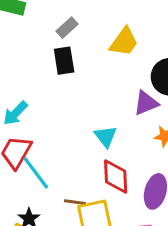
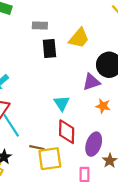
gray rectangle: (67, 28) -> (40, 25), turned 40
black rectangle: (64, 61) -> (49, 49), moved

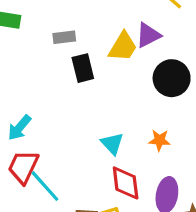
purple triangle: (91, 82) -> (148, 35), moved
orange star: (103, 106) -> (159, 140), moved

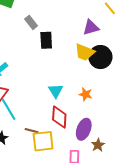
gray rectangle: (64, 37) -> (31, 22), moved, turned 48
yellow trapezoid: (123, 47) -> (85, 52), moved, turned 70

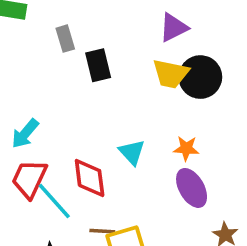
gray rectangle: (31, 22) -> (65, 39), turned 32
red diamond: (59, 117) -> (90, 178), moved
purple ellipse: (84, 129) -> (192, 188), moved, turned -40

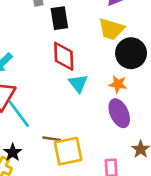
black circle: (200, 77) -> (131, 53), moved
red diamond: (90, 178) -> (64, 56), moved

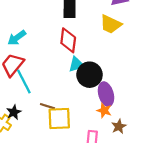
black circle: (131, 53) -> (90, 75), moved
cyan triangle: (78, 83) -> (76, 64), turned 42
orange star: (118, 84) -> (104, 110), moved

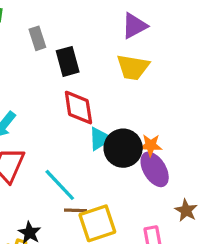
cyan line: (24, 81) -> (60, 185), moved
orange star: (104, 110) -> (151, 145), moved

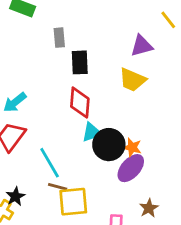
purple ellipse: (155, 169) -> (131, 168), turned 60

